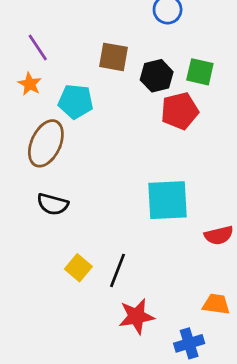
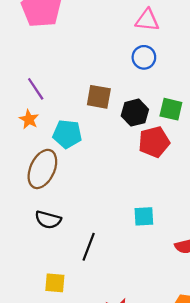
cyan square: (168, 200) -> (144, 216), size x0.6
yellow square: (78, 268) -> (55, 283), moved, turned -35
black line: (118, 270) -> (89, 247), moved

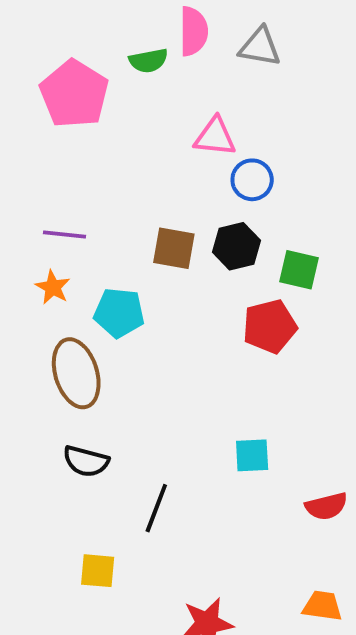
pink triangle: (147, 20) -> (215, 137), moved
purple line: (36, 89) -> (64, 235), turned -50
black hexagon: (135, 113) -> (236, 246), moved
brown ellipse: (42, 169) -> (76, 373), turned -42

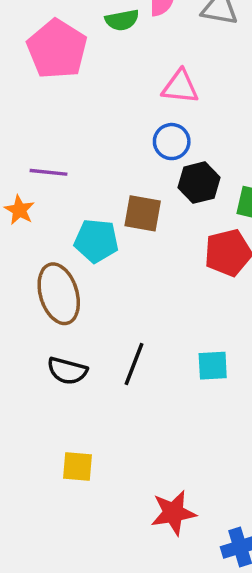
blue circle: (252, 180) -> (172, 142), moved
brown square: (174, 248) -> (143, 213), moved
orange star: (53, 287) -> (19, 210), moved
black line: (156, 508) -> (134, 364), moved

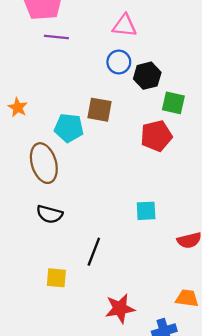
purple line: (48, 172) -> (56, 37), moved
black hexagon: (199, 183) -> (147, 76), moved
black line: (134, 364) -> (94, 252), moved

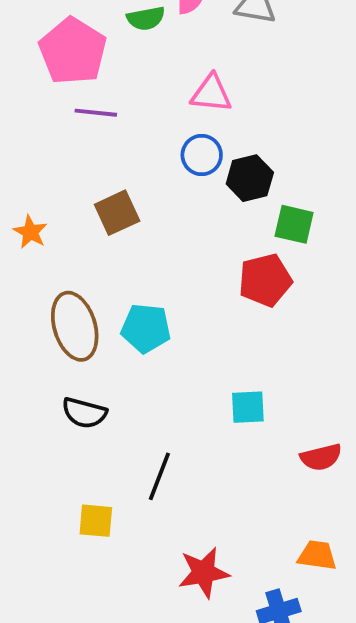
brown square: (100, 110) -> (117, 213), moved, turned -35
cyan pentagon: (69, 128) -> (146, 328), moved

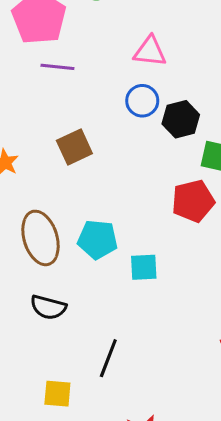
cyan square: (248, 407) -> (144, 267), moved

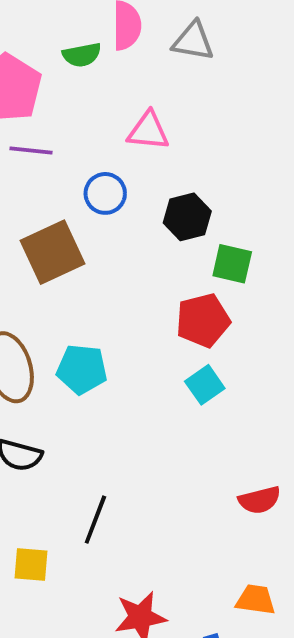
blue circle: (142, 101) -> (105, 193), moved
brown square: (74, 147) -> (53, 252), size x1.4
cyan square: (144, 267) -> (205, 385), moved, turned -32

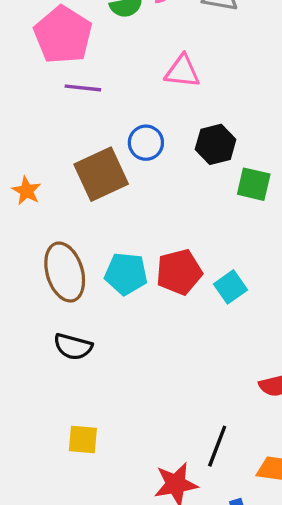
blue circle: (105, 193) -> (146, 143), moved
red pentagon: (203, 320) -> (179, 272), moved
black line: (95, 520) -> (217, 446), moved

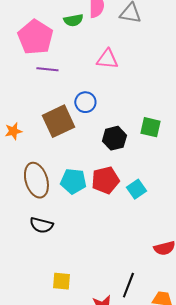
black hexagon: (216, 144) -> (114, 138), moved
orange star: (27, 191) -> (13, 131), turned 30
yellow square: (83, 439) -> (61, 281), moved

